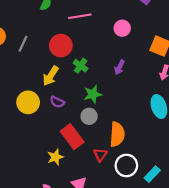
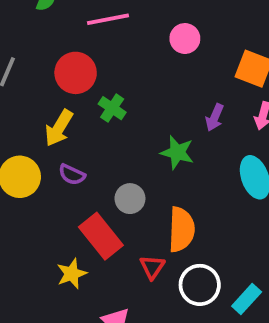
purple arrow: (120, 67) -> (215, 117), moved
green star: (93, 94) -> (177, 152), moved, turned 30

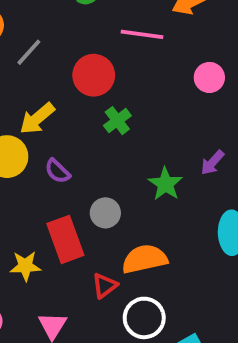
yellow arrow: (59, 128) -> (37, 119), moved
orange semicircle: (181, 229) -> (145, 259), turned -123

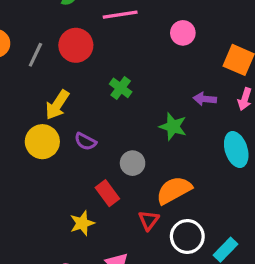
red circle: (94, 75) -> (76, 45), moved
purple arrow: (212, 163) -> (205, 99), turned 70
red rectangle: (65, 239) -> (107, 193), size x0.7

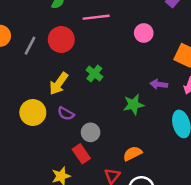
yellow arrow: (57, 105) -> (59, 84), moved
green star: (173, 127) -> (133, 105), turned -30
gray circle: (133, 163) -> (91, 132), moved
orange semicircle: (174, 190) -> (132, 153), size x0.7

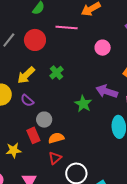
purple arrow: (159, 84) -> (107, 91), size x1.5
green star: (133, 105) -> (83, 104), turned 30
orange semicircle: (132, 153) -> (56, 138), moved

